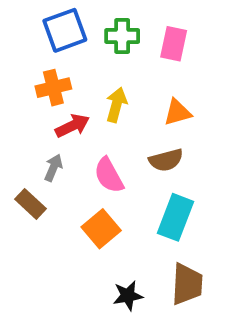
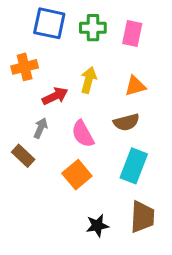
blue square: (65, 30) -> (49, 23), turned 32
orange cross: (53, 88) -> (25, 67), moved

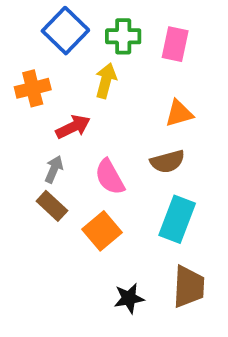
blue square: (49, 23) -> (65, 31), turned 32
yellow arrow: (89, 80) -> (106, 81), moved
brown rectangle: (23, 156) -> (52, 206), moved

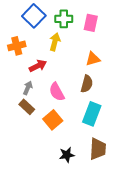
brown semicircle: (167, 162) -> (87, 84), turned -60

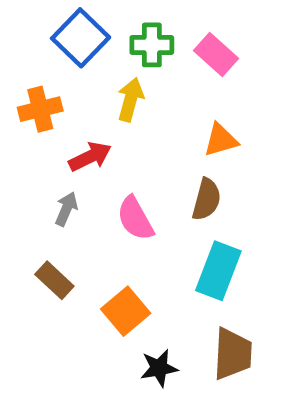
pink rectangle: (91, 23) -> (216, 54), turned -60
brown rectangle: (27, 107) -> (54, 280), moved
orange square: (53, 120) -> (126, 311), moved

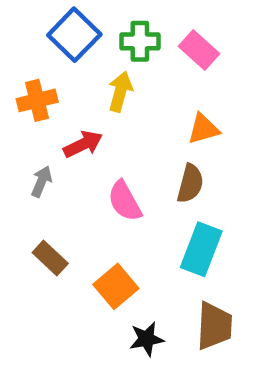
gray arrow: (66, 209) -> (41, 181), moved

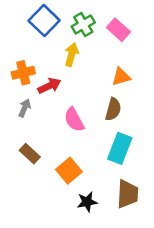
green cross: (140, 41) -> (83, 25), turned -30
orange cross: (37, 100) -> (23, 73), moved

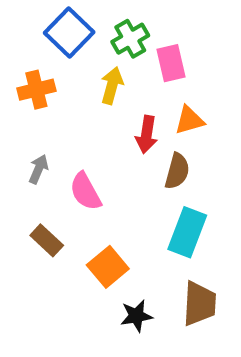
pink rectangle: (118, 30) -> (171, 63), moved, turned 35
orange cross: (23, 73) -> (36, 90), moved
red arrow: (49, 86) -> (147, 134), moved, turned 125
pink semicircle: (74, 120) -> (85, 192), moved

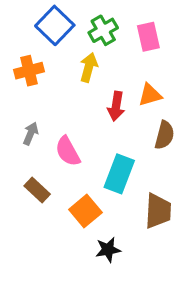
pink rectangle: (171, 63) -> (148, 37), moved
brown semicircle: (177, 171) -> (164, 135), moved
cyan rectangle: (187, 232) -> (119, 174), moved
brown trapezoid: (200, 304) -> (158, 211), moved

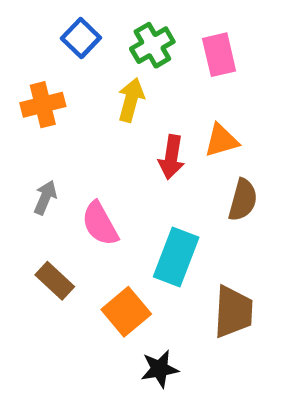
blue square: (55, 25) -> (81, 38), size x0.7

